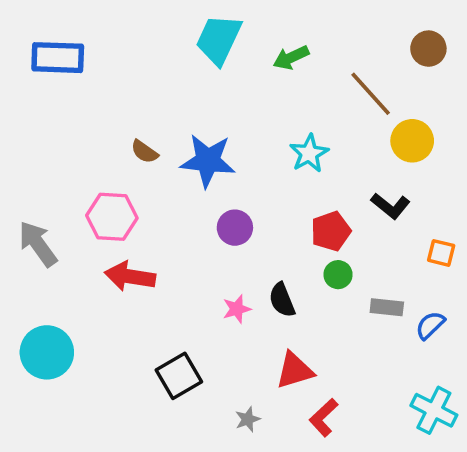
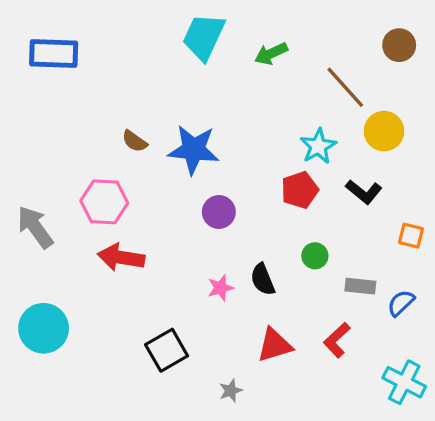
cyan star: (309, 153) -> (318, 146), moved
red pentagon: (331, 231) -> (300, 190), moved
red L-shape: (324, 417) -> (337, 340), moved

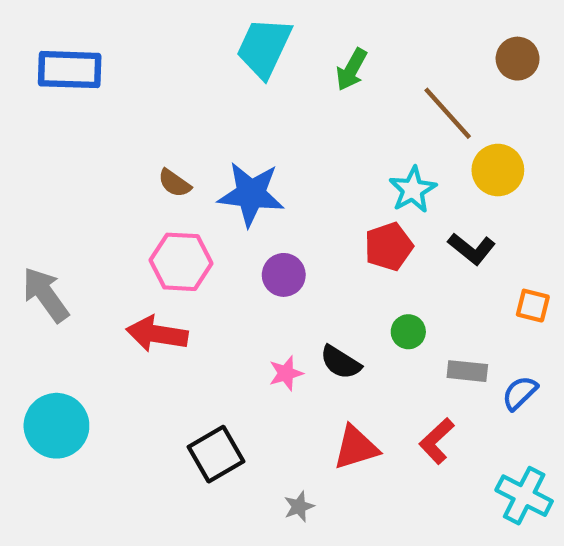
green arrow: (271, 54) -> (351, 70), turned -36
pink hexagon: (104, 202) -> (181, 262), moved
black semicircle: (263, 279) -> (341, 362), turned -36

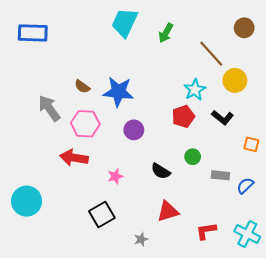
gray arrow: (46, 295) -> (49, 108), moved
pink star: (286, 373) -> (115, 176), moved
red L-shape: (437, 441) -> (206, 231), moved, turned 35

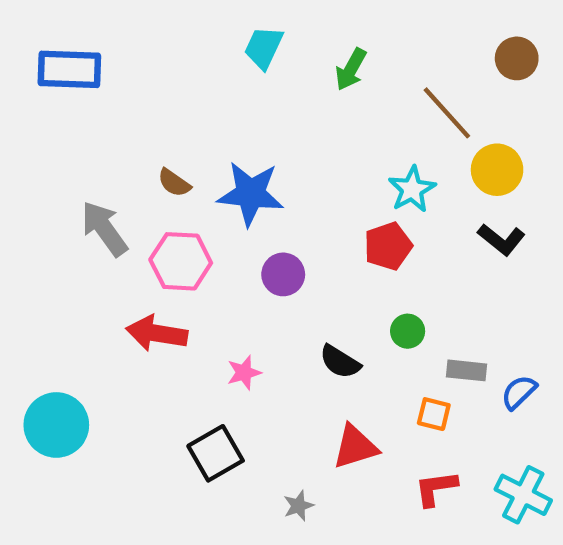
cyan trapezoid: (125, 23) -> (264, 48), size x0.7
black L-shape: (223, 118) -> (501, 240), moved
orange square: (251, 144) -> (434, 414), moved

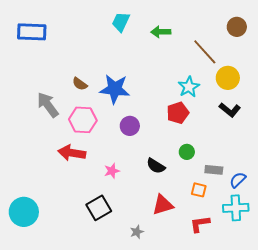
green arrow: (351, 69) -> (161, 32), turned 60
cyan circle: (56, 425) -> (24, 212), moved
cyan cross: (523, 495) -> (236, 208), moved, turned -30

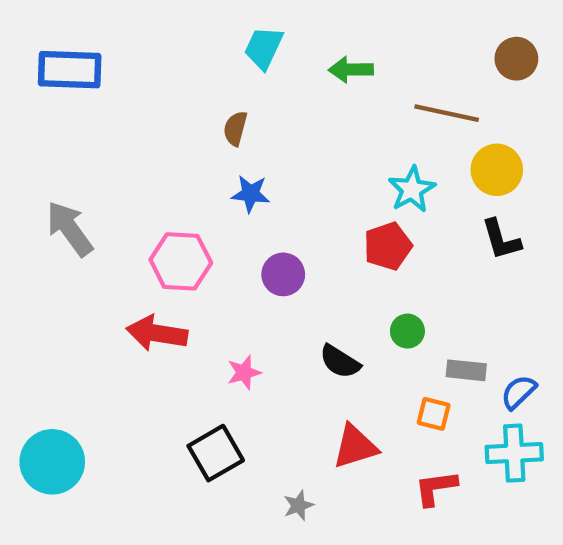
brown line: (205, 52) -> (447, 113), turned -36
brown semicircle: (80, 84) -> (235, 128), moved, turned 70
blue star: (115, 89) -> (251, 194), size x0.6
gray arrow: (48, 105) -> (70, 229), moved
black L-shape: (230, 110) -> (501, 240), turned 35

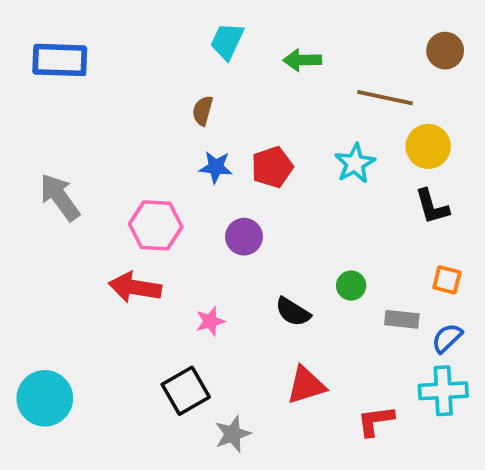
red pentagon: (388, 246) -> (272, 167), moved
orange square: (434, 414) -> (447, 280), moved
gray star: (298, 505) -> (233, 434), moved, size x1.4

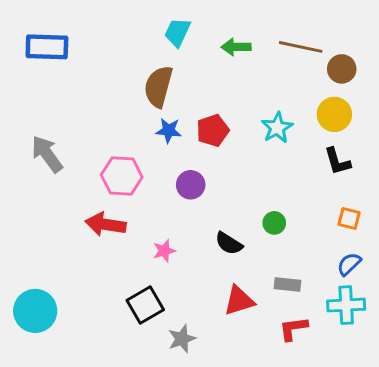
brown circle: (445, 51) -> (342, 69), moved
brown line: (385, 98) -> (301, 47), moved
brown semicircle: (203, 111) -> (158, 87), size x1.8
gray rectangle: (402, 319) -> (287, 285), moved

